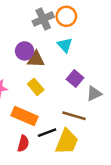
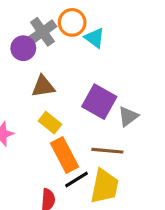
cyan triangle: (65, 45) -> (95, 38), moved
purple circle: (25, 51) -> (23, 48), moved
purple square: (75, 79) -> (99, 102), size x1.5
orange rectangle: (25, 116) -> (64, 155), moved, turned 50

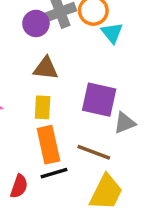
purple square: (99, 102) -> (99, 100), turned -32
yellow rectangle: (50, 123) -> (43, 107), turned 40
yellow trapezoid: (105, 186) -> (106, 192), moved

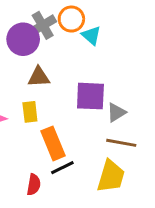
purple circle: (36, 23) -> (23, 39), size x1.4
yellow rectangle: (43, 107) -> (30, 112), moved
brown line: (94, 152) -> (121, 143), moved

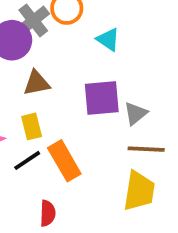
cyan triangle: (91, 35) -> (108, 39), moved
black line: (62, 168) -> (27, 160), moved

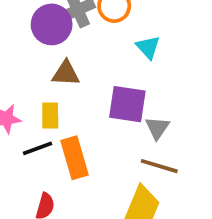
gray triangle: (136, 114) -> (157, 128), turned -30

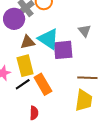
cyan triangle: (148, 47) -> (48, 39), moved, size x1.6
yellow rectangle: (50, 116) -> (25, 66), size x1.5
gray triangle: (157, 128) -> (85, 31), moved

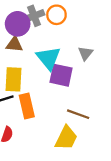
gray triangle: (85, 31) -> (85, 53), moved
brown triangle: (28, 42) -> (14, 44), moved

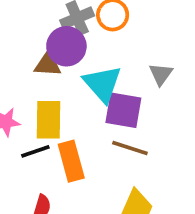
purple circle: (18, 24) -> (66, 46), moved
brown line: (78, 114) -> (130, 148), moved

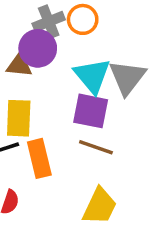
gray triangle: (161, 74) -> (127, 77), size x1.6
cyan triangle: (103, 84) -> (92, 76), moved

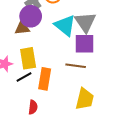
purple square: (91, 111) -> (84, 44), moved
orange rectangle: (39, 158) -> (45, 79), turned 35

